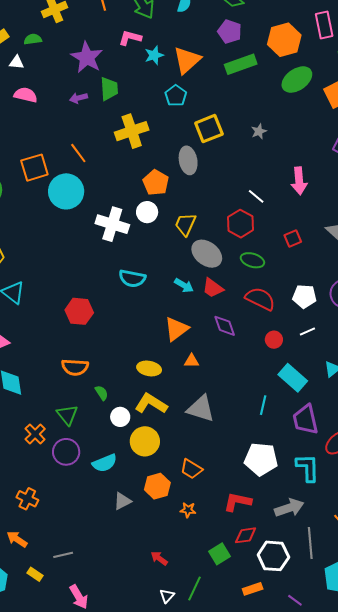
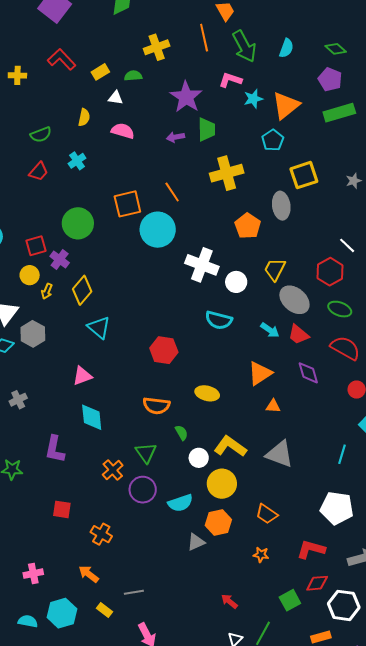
white circle: (147, 212) -> (236, 282), moved
yellow ellipse: (149, 368) -> (207, 393), moved
orange hexagon: (157, 486) -> (218, 523), moved

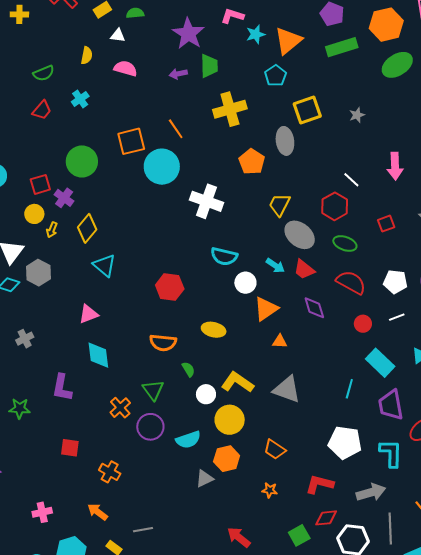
white circle: (236, 282) -> (245, 283), moved
red arrow: (229, 601) -> (239, 537), size x1.4

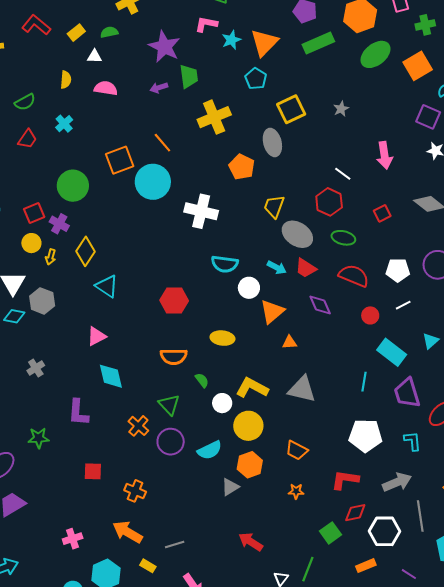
cyan L-shape: (391, 453) -> (413, 441), size x0.7
orange arrow: (98, 512) -> (127, 532), size x1.4
red arrow: (239, 537) -> (251, 542), moved

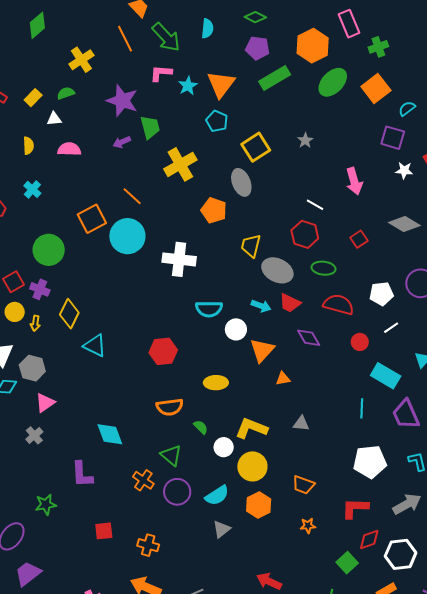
pink triangle: (96, 336) -> (45, 403), moved
gray triangle: (302, 389) -> (301, 424), size x0.6
gray triangle: (230, 487) -> (222, 529), moved

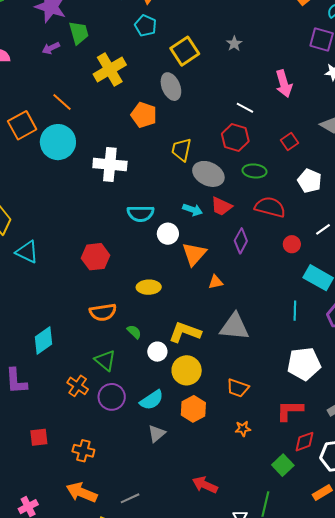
white pentagon: (381, 294) -> (310, 181), moved, turned 30
purple diamond: (309, 338) -> (241, 241), turned 60
gray triangle: (301, 424) -> (235, 327), size x1.8
cyan diamond: (110, 434) -> (43, 340), turned 76

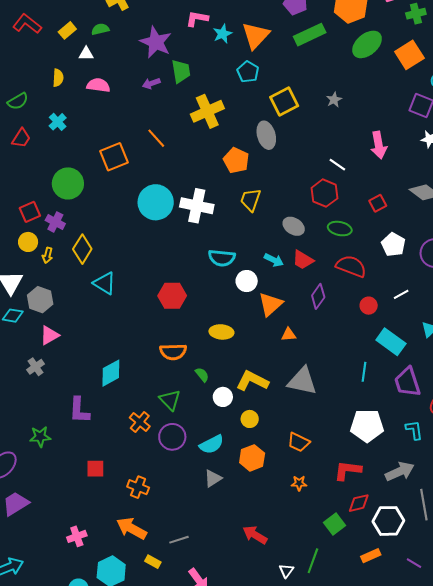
cyan circle: (58, 142) -> (156, 202), moved
yellow trapezoid: (181, 150) -> (251, 200), moved
gray ellipse: (208, 174) -> (294, 226), size x0.7
yellow circle: (187, 370) -> (250, 419), size x0.6

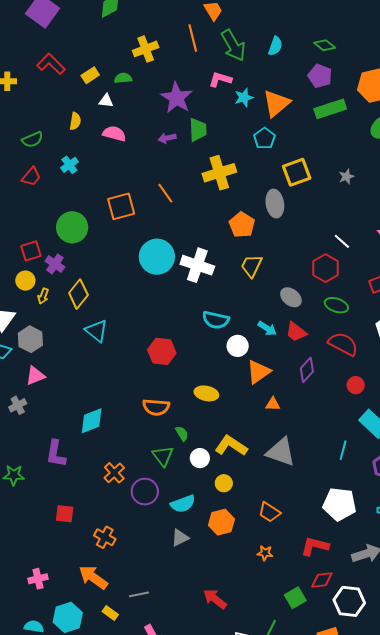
green triangle: (170, 400) -> (163, 456), moved

